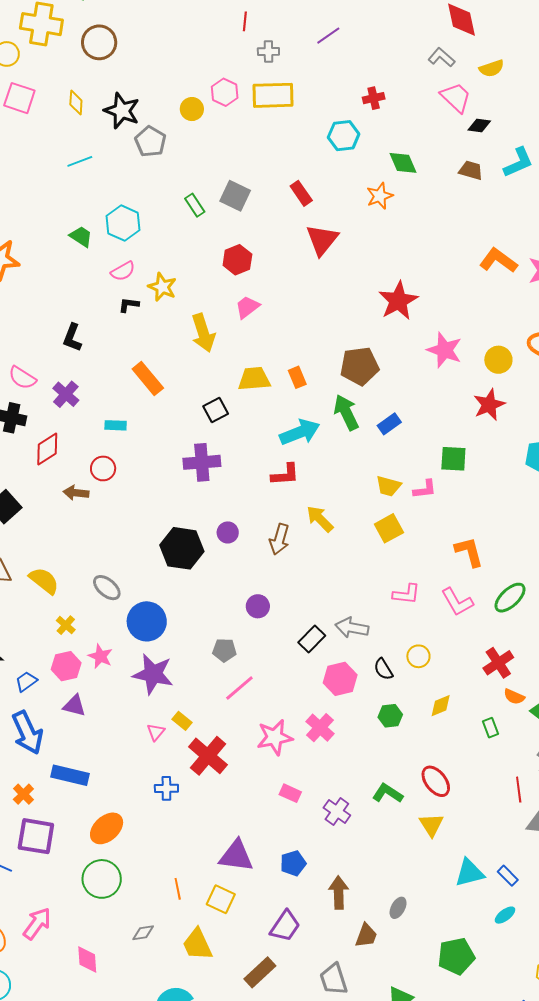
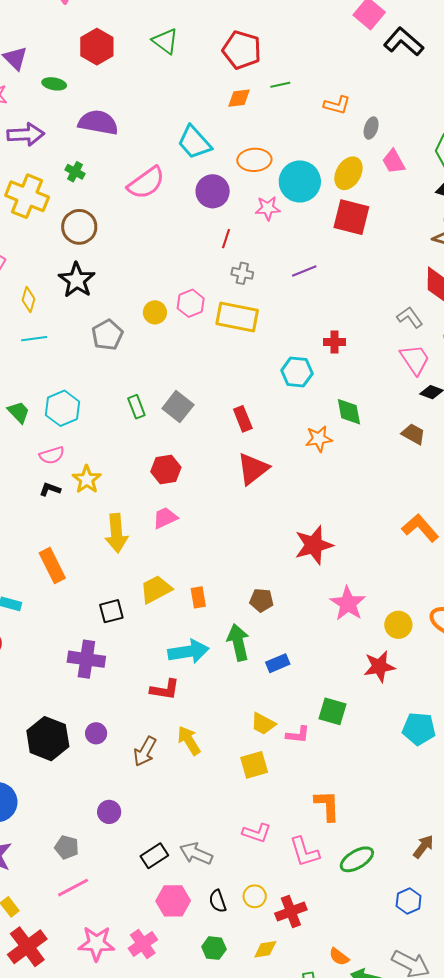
yellow diamond: (76, 102) -> (29, 299), moved
black star: (122, 111) -> (77, 280), moved
brown pentagon: (360, 366) -> (261, 600), size x0.6
yellow trapezoid: (254, 379) -> (156, 589), turned -36
red cross: (498, 663) -> (291, 912), moved

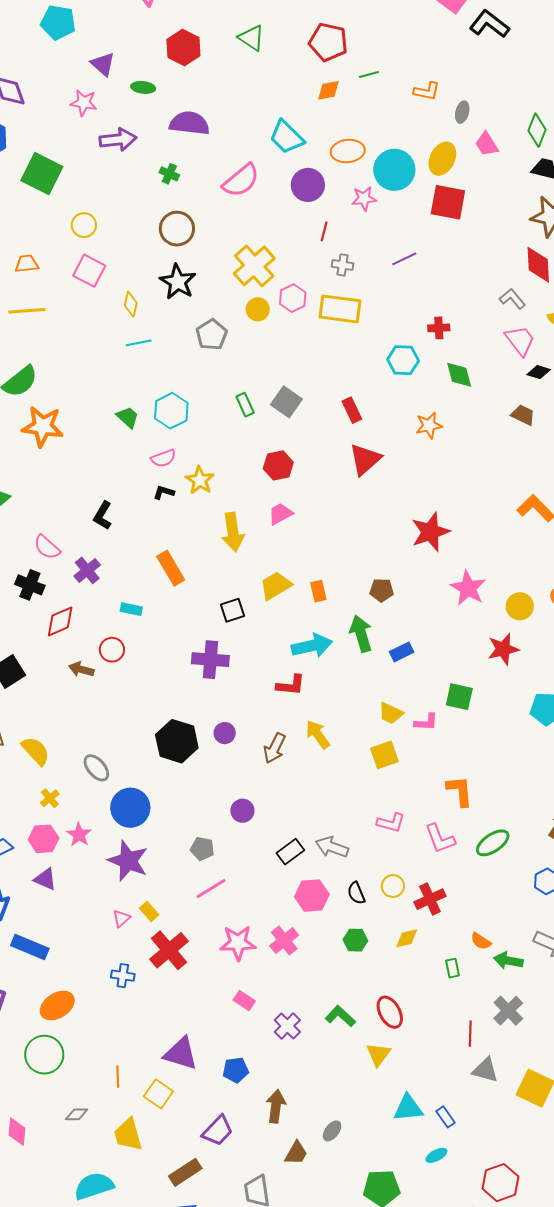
yellow cross: (27, 196) -> (254, 266), moved, turned 30
green diamond: (349, 412) -> (459, 375), moved

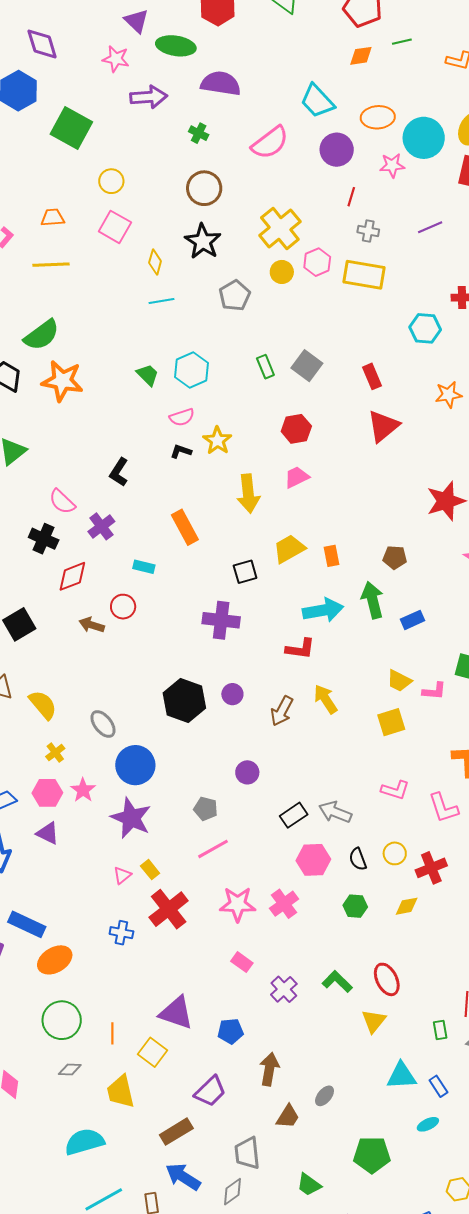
green ellipse: (143, 87) -> (176, 46), size x1.6
blue rectangle: (30, 947) -> (27, 924), moved
green rectangle: (453, 968) -> (440, 1030), moved
green circle: (44, 1055) -> (62, 1020), moved

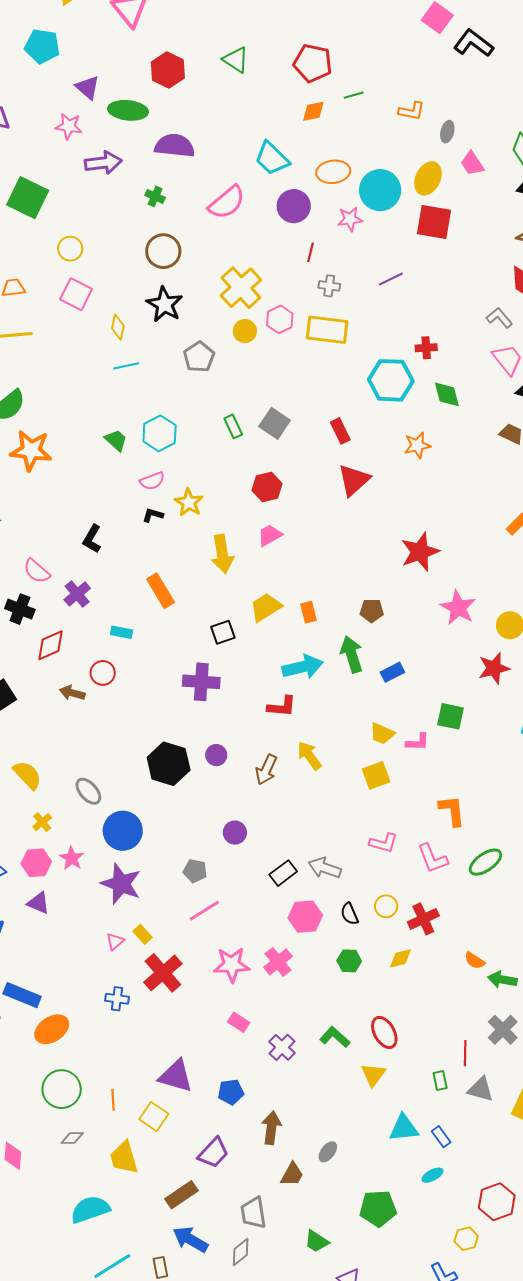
cyan hexagon: (425, 328) -> (391, 380), size x1.4

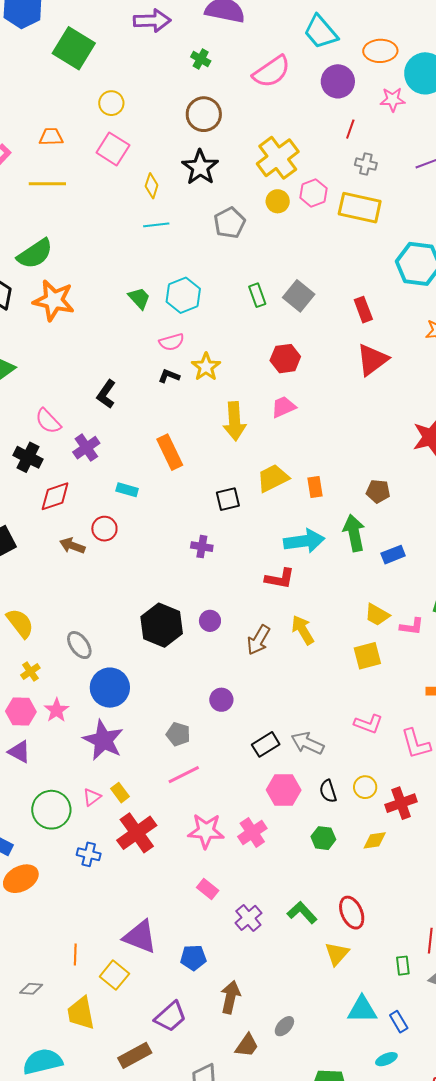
purple cross: (201, 682) -> (202, 547), size x0.6
green circle: (62, 1089) -> (51, 810), moved

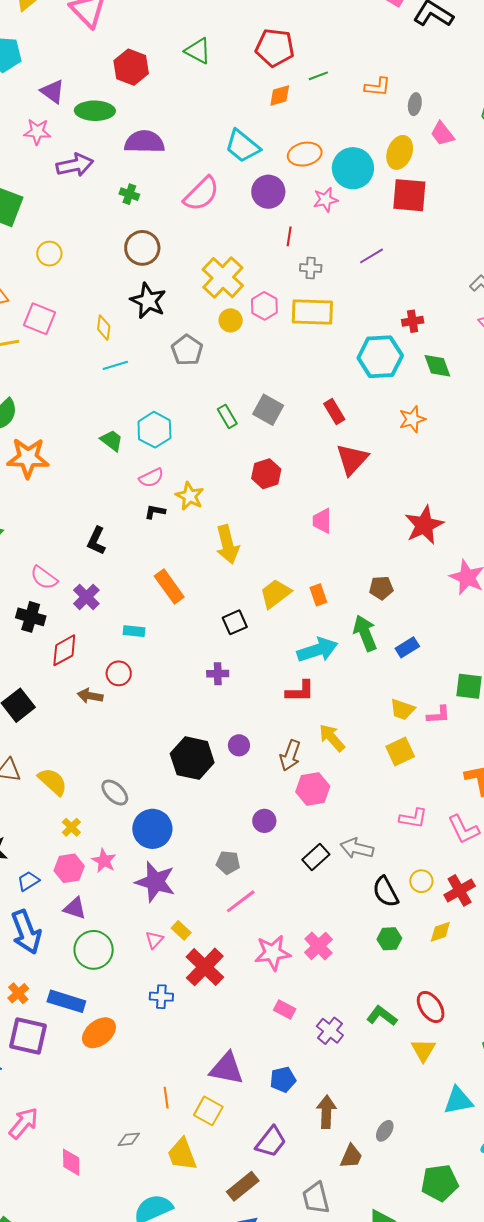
pink square: (113, 149) -> (40, 319), moved
pink trapezoid: (284, 407) -> (322, 521), moved, turned -56
pink hexagon: (284, 790) -> (313, 789), moved
black semicircle: (328, 791) -> (386, 892), size x1.4
green circle: (51, 810) -> (94, 950), moved

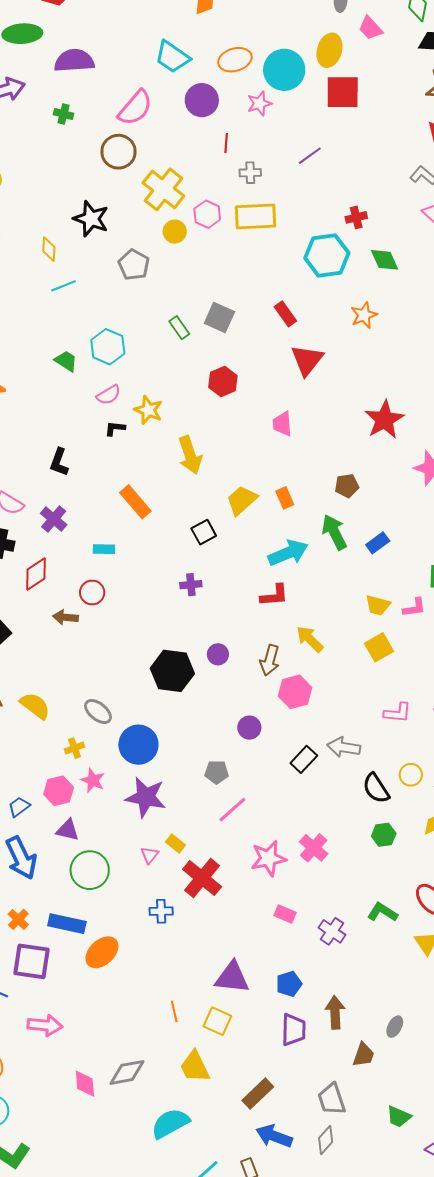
brown circle: (142, 248) -> (119, 152), moved
yellow cross: (71, 827) -> (75, 748), moved, turned 30
pink arrow: (24, 1123) -> (45, 1025), moved, turned 60
gray diamond: (129, 1139) -> (127, 1072), moved, size x1.6
purple trapezoid: (271, 1142) -> (294, 1030), moved, turned -32

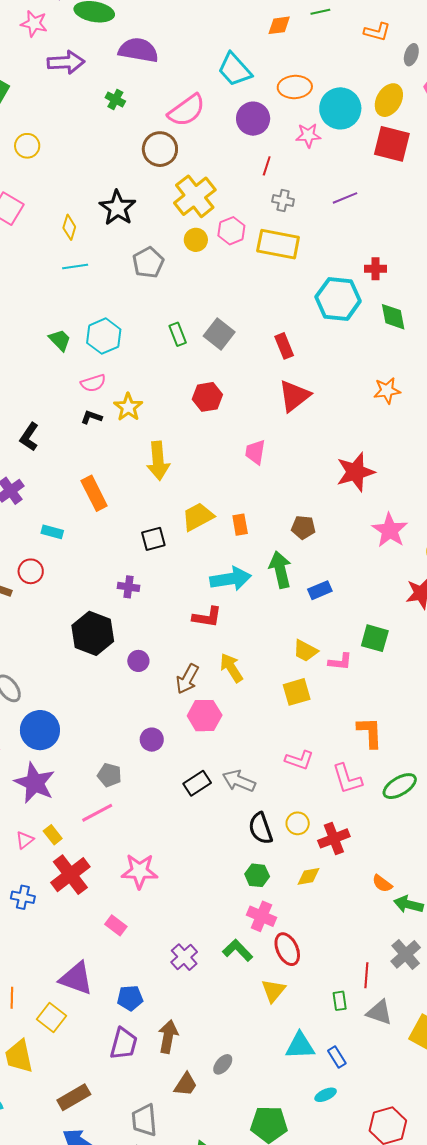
orange star: (364, 315) -> (387, 391), moved
black hexagon: (172, 671) -> (93, 633), moved
pink line: (232, 810) -> (97, 813), moved
pink cross: (314, 848) -> (261, 916), moved, turned -32
pink rectangle: (285, 914) -> (116, 925), moved

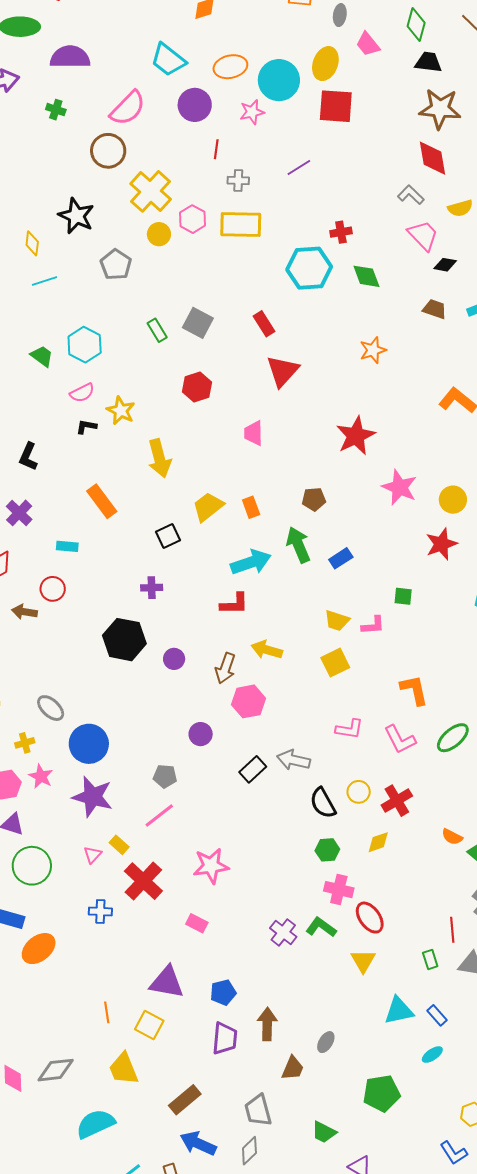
green square: (375, 638) -> (403, 596), size x0.7
yellow arrow: (231, 668) -> (267, 650), turned -32
purple cross: (184, 957) -> (283, 932), moved

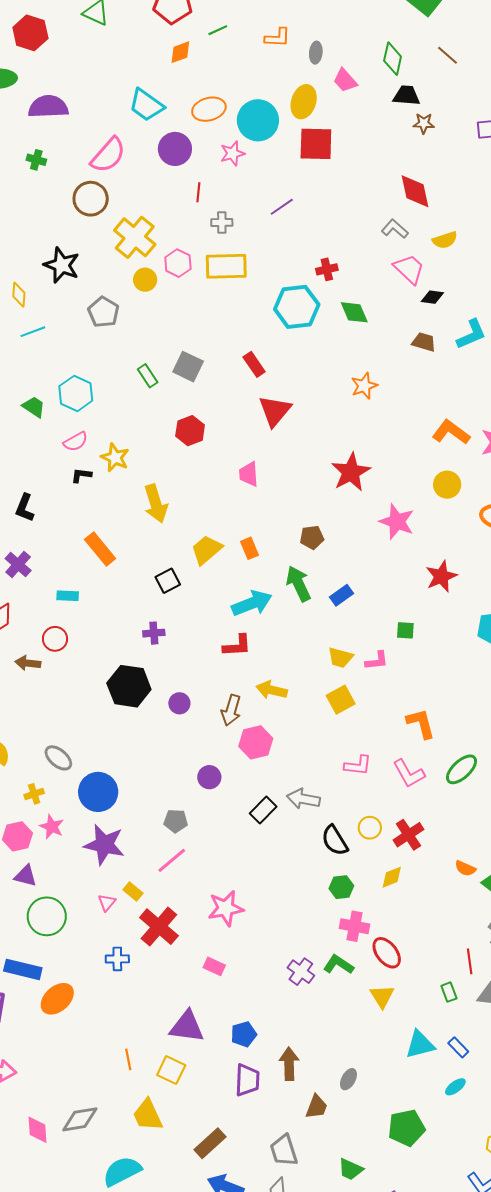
brown star: (440, 109) -> (424, 123), moved, size x0.5
yellow circle: (453, 500) -> (447, 485), moved

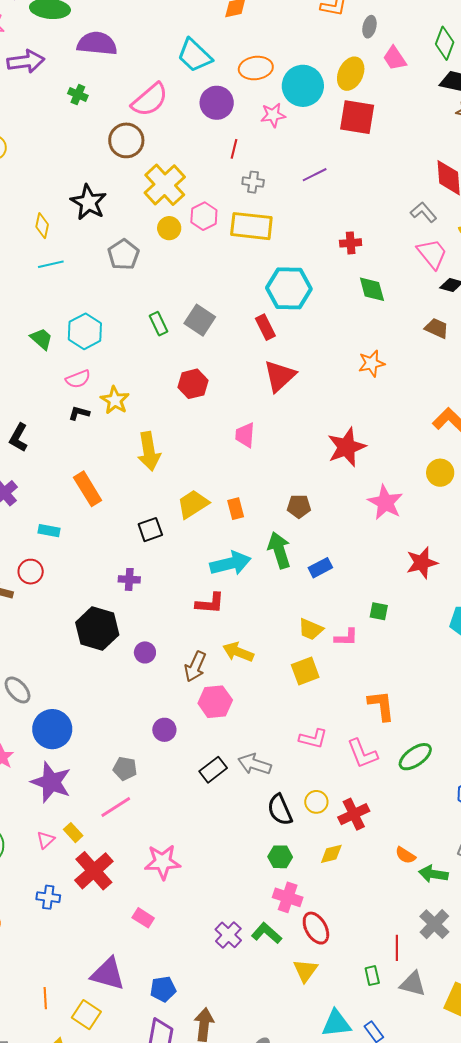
cyan hexagon: (297, 307) -> (289, 288), moved

